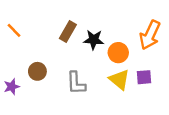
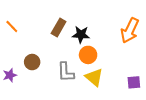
orange circle: (118, 53) -> (88, 55), moved
purple square: (144, 77) -> (134, 82), moved
yellow triangle: (119, 80) -> (94, 77), moved

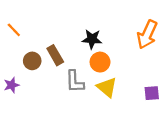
brown rectangle: (59, 27) -> (55, 55), moved, turned -60
brown circle: (32, 62) -> (32, 61), moved

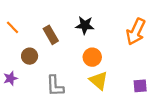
black star: (92, 39) -> (85, 25), moved
brown rectangle: (55, 55) -> (51, 35), moved
gray L-shape: (75, 82) -> (55, 86), moved

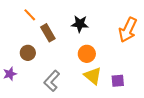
orange line: (13, 27) -> (30, 15), moved
gray L-shape: (55, 86) -> (52, 81), turned 45
purple square: (140, 86) -> (118, 81), moved

